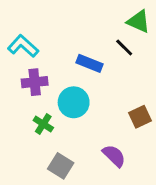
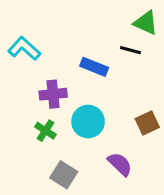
black line: (124, 47) -> (131, 50), turned -30
purple cross: (35, 82) -> (53, 94), moved
cyan circle: (74, 102) -> (88, 122), moved

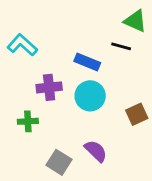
cyan circle: (88, 122) -> (90, 96), moved
green cross: (45, 131) -> (28, 121), moved, turned -36
purple semicircle: (120, 164) -> (96, 151), moved

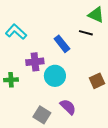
blue rectangle: (87, 62) -> (62, 44), turned 30
cyan circle: (90, 96) -> (55, 76), moved
green cross: (28, 121) -> (11, 80), moved

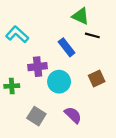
green triangle: (96, 15) -> (81, 16), moved
brown square: (97, 81) -> (97, 78), moved
gray square: (42, 115) -> (36, 116), moved

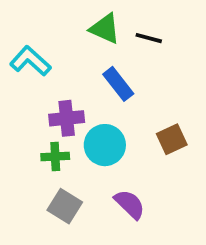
green triangle: (81, 16) -> (105, 29), moved
black line: (92, 35) -> (149, 38), moved
green cross: (12, 86) -> (55, 156), moved

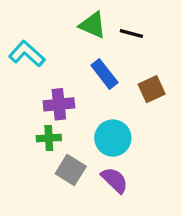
brown square: (172, 139) -> (152, 89), moved
cyan circle: (105, 145) -> (113, 138), moved
gray square: (65, 206) -> (71, 170), moved

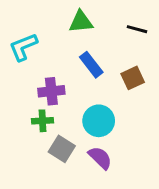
green triangle: (93, 25) -> (81, 22), turned -30
black line: (131, 33) -> (137, 29), moved
cyan L-shape: (27, 54) -> (23, 47), turned -64

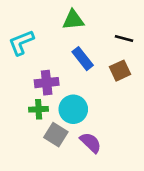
black line: (137, 29) -> (124, 39), moved
cyan circle: (99, 121) -> (73, 109), moved

